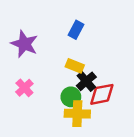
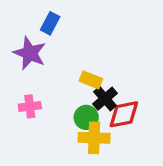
blue rectangle: (76, 30) -> (50, 23), moved
pink cross: (24, 88) -> (30, 106), turned 36

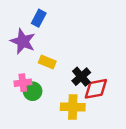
yellow rectangle: (91, 80) -> (47, 62), moved
green circle: (86, 117) -> (33, 91), moved

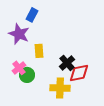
yellow rectangle: (47, 62) -> (39, 51), turned 64
pink cross: (23, 83) -> (19, 68), turned -32

